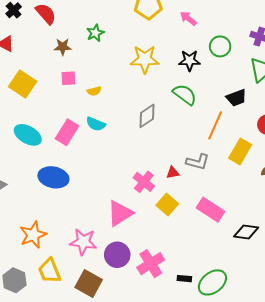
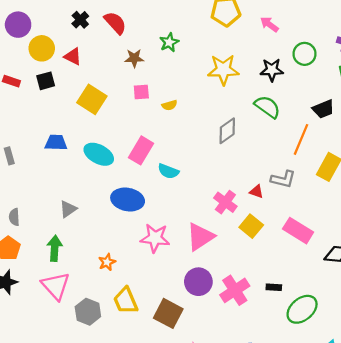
cyan semicircle: (96, 124) -> (168, 171), moved
red triangle: (173, 173) -> (256, 191), turned 32
orange star: (33, 235) -> (107, 262), size x0.6
pink star: (83, 242) -> (155, 238), moved
black rectangle: (184, 279) -> (274, 287), moved

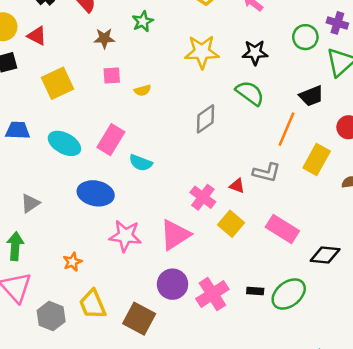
green circle: (305, 54) -> (305, 37), moved
yellow square: (92, 99) -> (58, 83), turned 32
green ellipse: (302, 309) -> (289, 294), moved

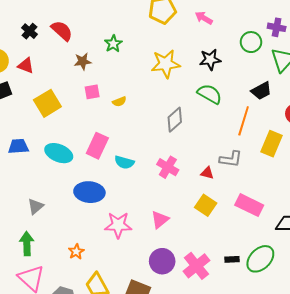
pink cross: (203, 197) -> (168, 167), moved
pink triangle: (175, 235) -> (160, 220), size x0.7

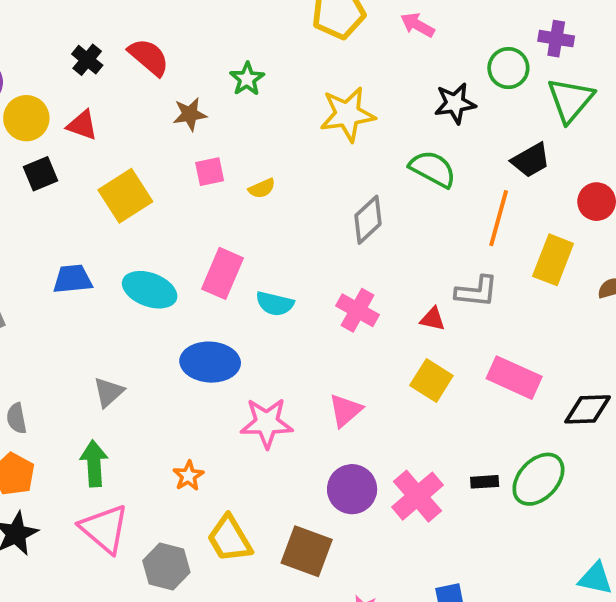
black star: (210, 60) -> (455, 103), moved

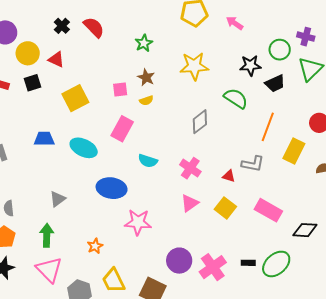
brown star: (190, 114) -> (146, 77), moved, turned 30
black trapezoid: (531, 160) -> (275, 83), moved
pink rectangle: (222, 273) -> (122, 129), moved
pink triangle: (345, 410) -> (190, 203), moved

